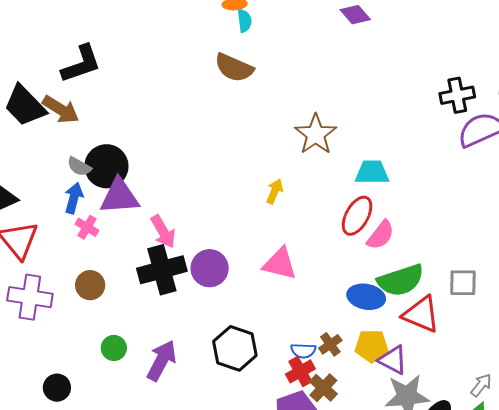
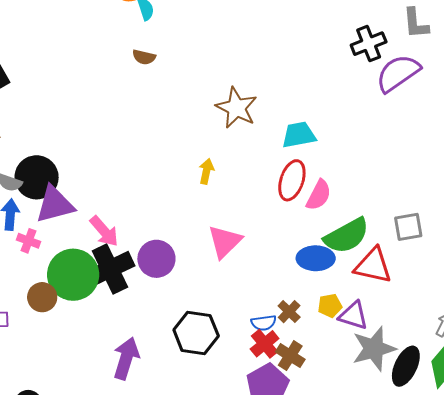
brown semicircle: (234, 68) -> (144, 57), size x0.6
pink triangle: (280, 264) -> (225, 242), turned -48
yellow pentagon: (371, 346) -> (330, 306), size x0.7
green circle: (114, 348) -> (73, 275), moved, size x2.0

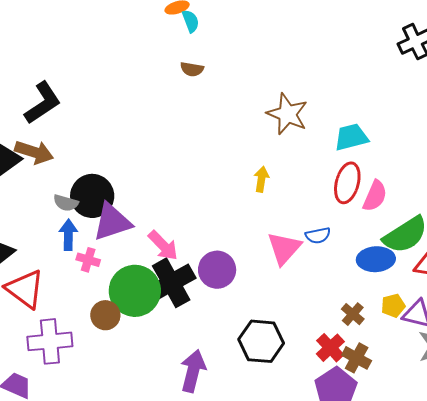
blue semicircle: (264, 323) -> (318, 235), moved

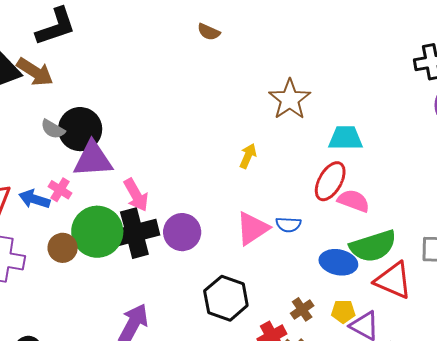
pink semicircle: (375, 196) -> (354, 201), turned -108
blue arrow: (68, 235) -> (34, 199), moved, turned -88
black hexagon: (261, 341) -> (226, 298), moved

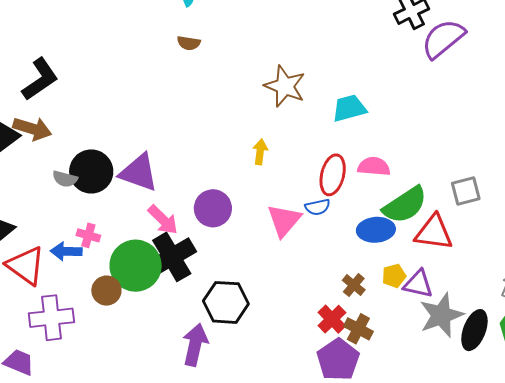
purple triangle: (93, 159) -> (139, 172), moved, turned 39
red ellipse: (330, 181) -> (333, 175), moved
purple circle: (182, 232) -> (213, 208), moved
black hexagon: (226, 298) -> (226, 302), moved

